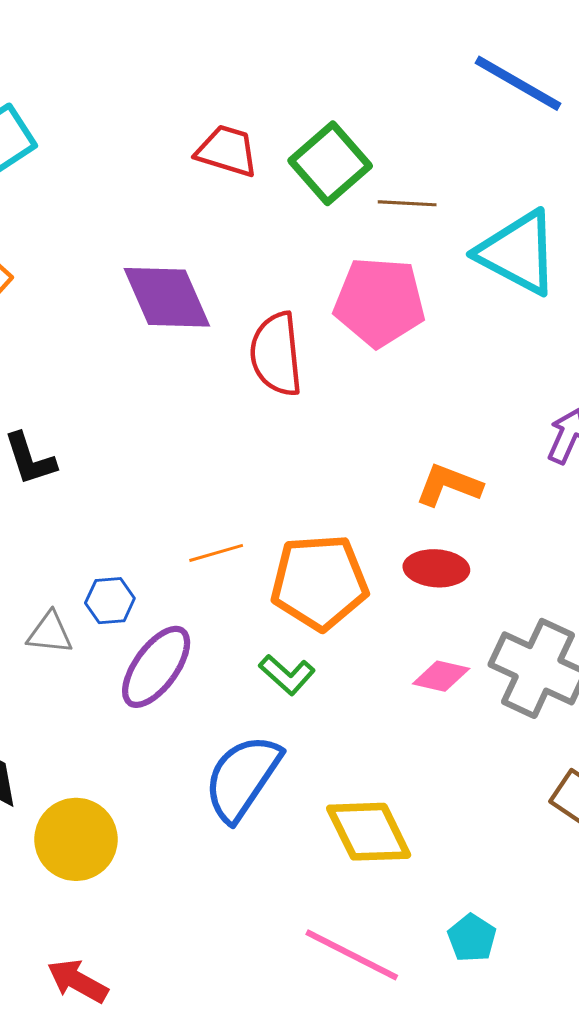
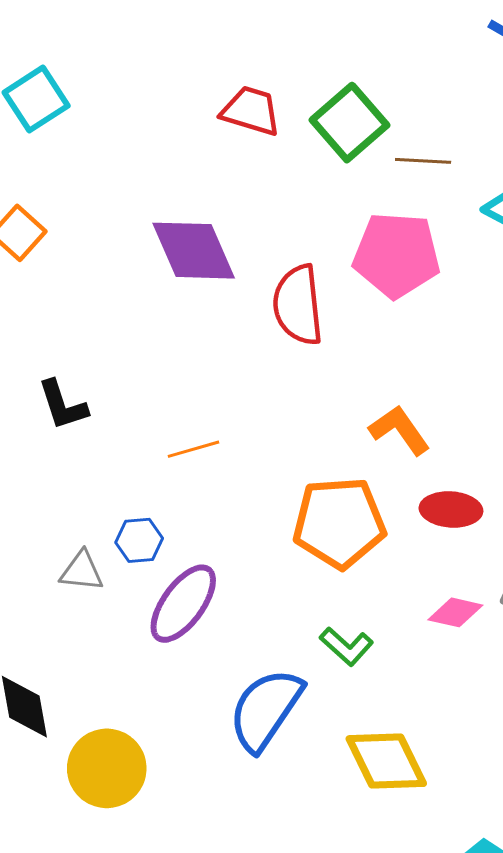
orange L-shape: (449, 485) -> (399, 430), moved, turned 34
orange line: (216, 553) -> (194, 449), moved
green L-shape: (287, 675) -> (347, 646), moved

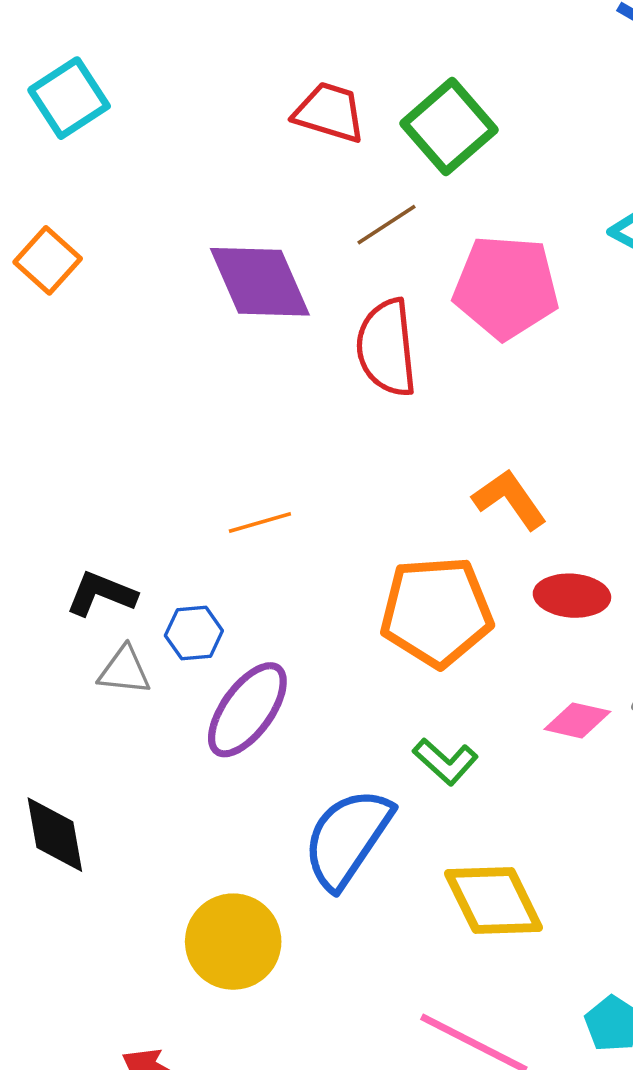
brown line: (423, 161) -> (387, 225), moved, turned -36
black L-shape: (63, 405) -> (101, 594), moved, turned 130
yellow circle: (107, 768) -> (233, 942), moved

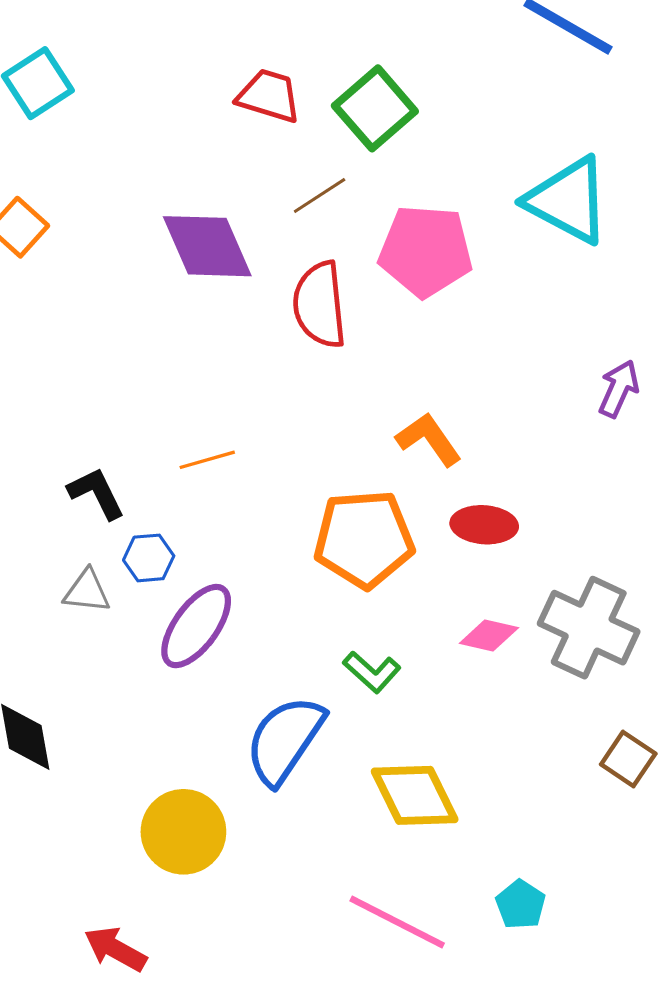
black L-shape: (101, 594) -> (96, 493), moved, turned 42

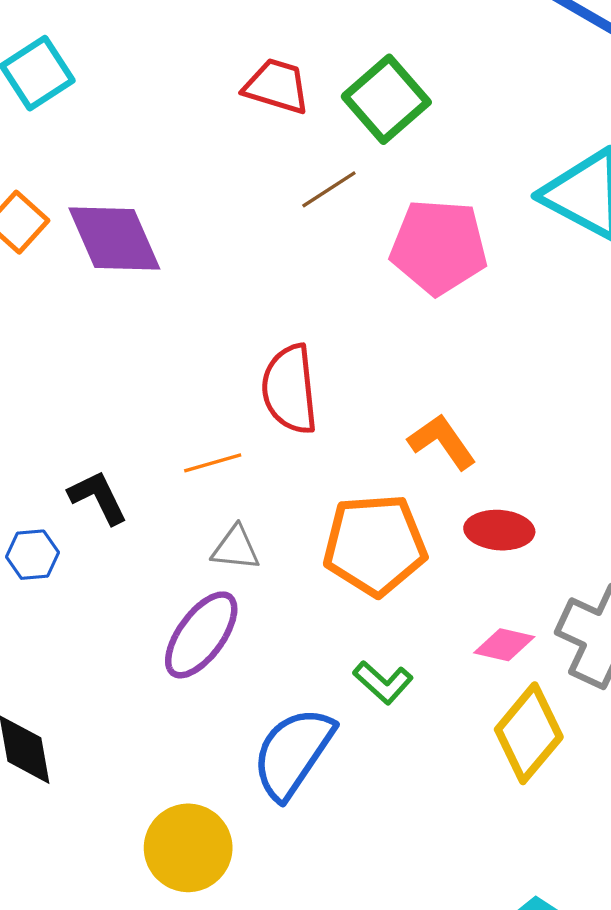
purple diamond: (207, 246) -> (114, 239), moved
red semicircle: (320, 305) -> (290, 389), moved
blue hexagon: (149, 558) -> (32, 555), moved
gray triangle: (87, 591) -> (236, 548), moved
yellow diamond: (415, 795) -> (529, 733), moved, turned 66

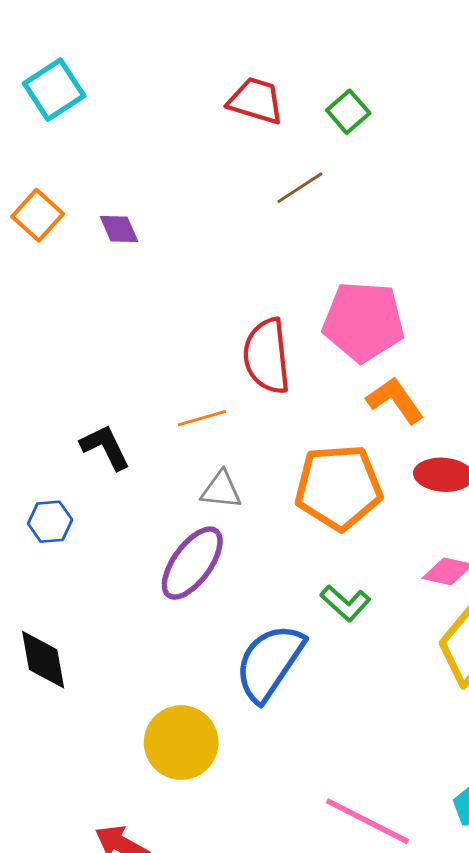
green square: (386, 99) -> (348, 112), size x0.6
purple diamond: (114, 239) -> (119, 229), size x0.5
pink pentagon: (439, 247) -> (363, 322), moved
blue hexagon: (32, 555) -> (50, 522), moved

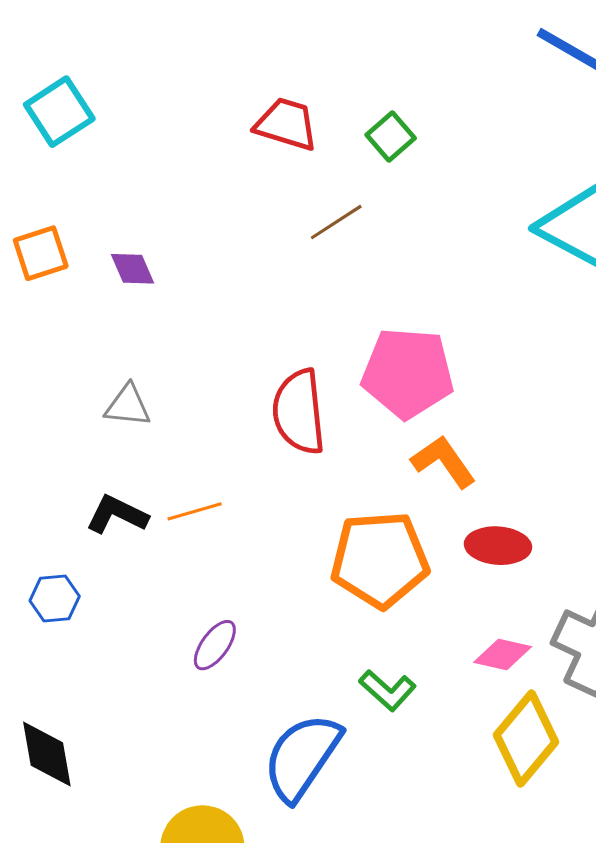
orange square: (38, 215) -> (41, 253), turned 30
orange line: (202, 418) -> (195, 511), moved
black L-shape: (105, 447) -> (117, 514), turned -38
gray triangle: (221, 490) -> (128, 406), moved
purple ellipse: (192, 563) -> (215, 645), size x0.6

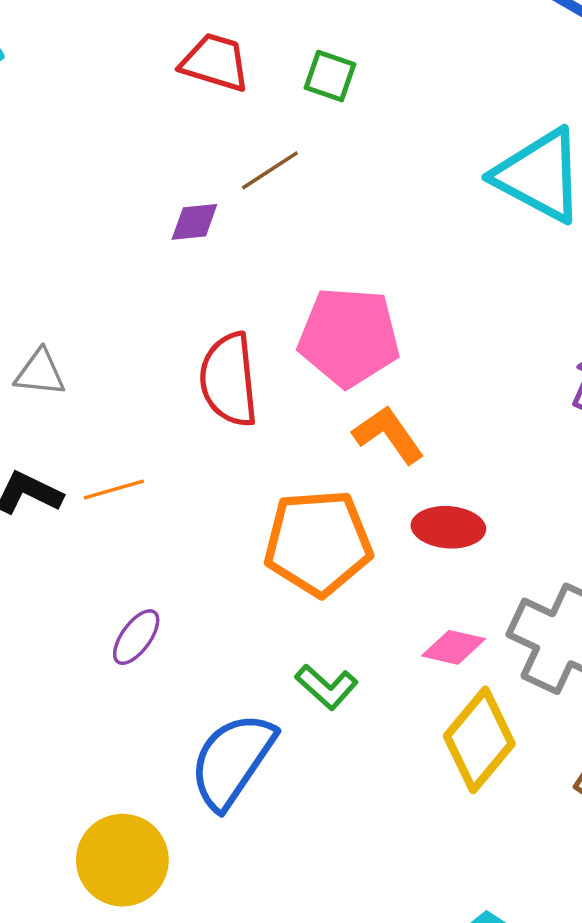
green square: (391, 137) -> (330, 76), turned -30
purple diamond: (132, 269) -> (194, 222), moved, turned -72

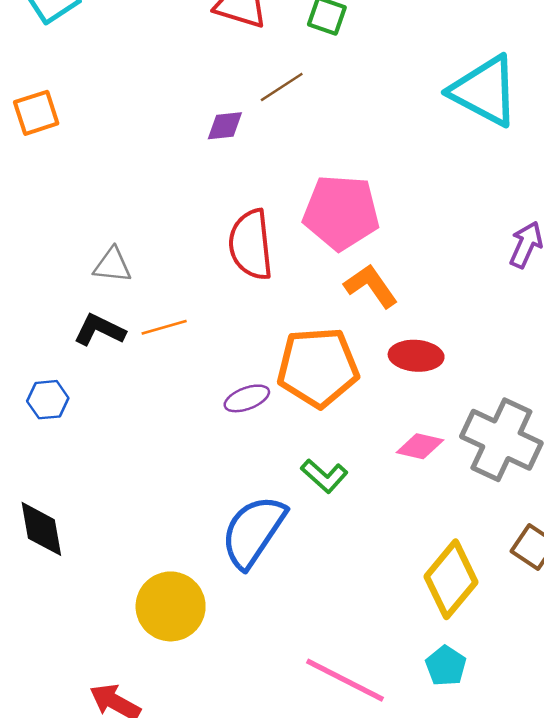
gray triangle: (40, 373) -> (112, 265), moved
purple ellipse: (136, 637) -> (247, 398), moved, turned 33
yellow diamond: (479, 740) -> (451, 579), moved

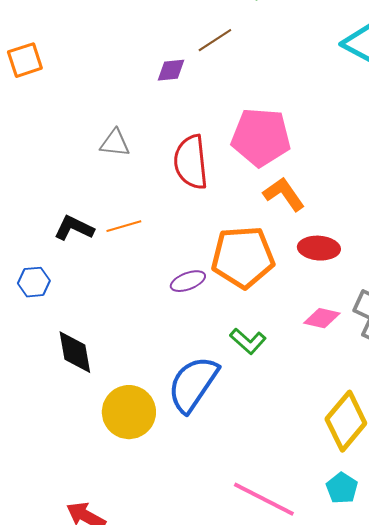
gray triangle: (112, 265) -> (115, 143), moved
black diamond: (41, 529) -> (75, 352), moved
yellow circle: (171, 606) -> (129, 412), moved

